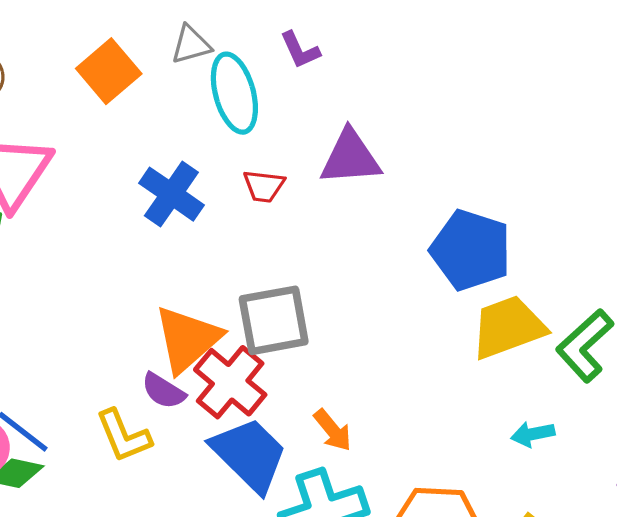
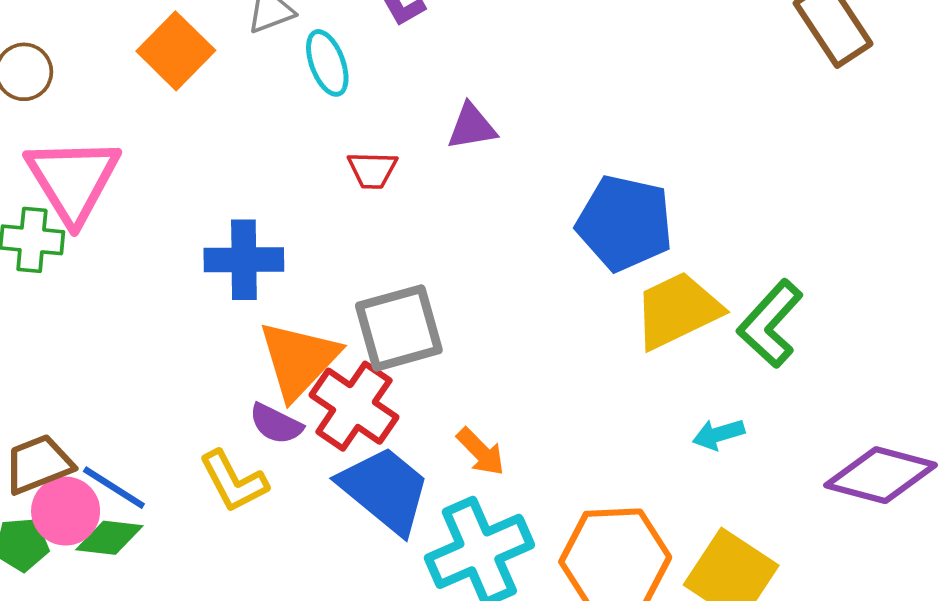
cyan ellipse: (234, 93) -> (327, 63), size x0.7
purple triangle: (350, 158) -> (472, 127), size x0.7
blue cross: (171, 194) -> (244, 260), moved, turned -30

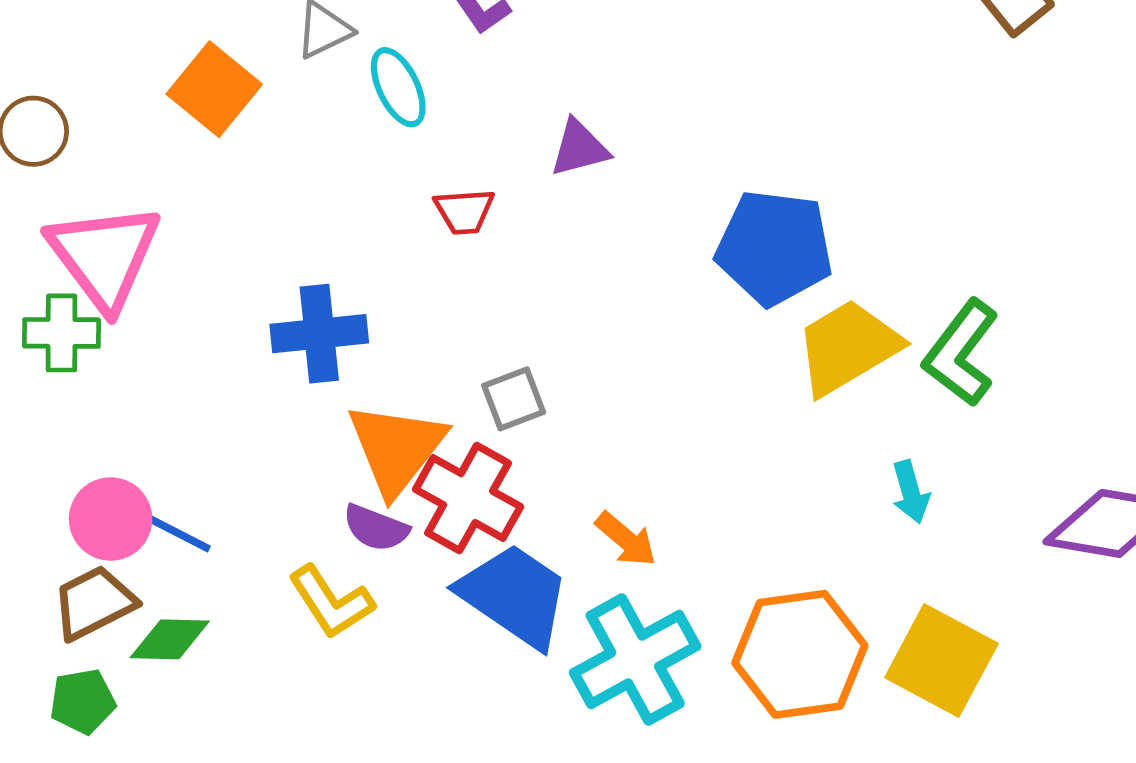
gray square: (399, 328) -> (514, 399), size x0.6
cyan arrow: (718, 434) -> (911, 492), turned -84
blue line: (114, 488) -> (172, 530), moved
pink circle: (66, 511) -> (111, 519), moved
green diamond: (109, 538) -> (170, 639), moved

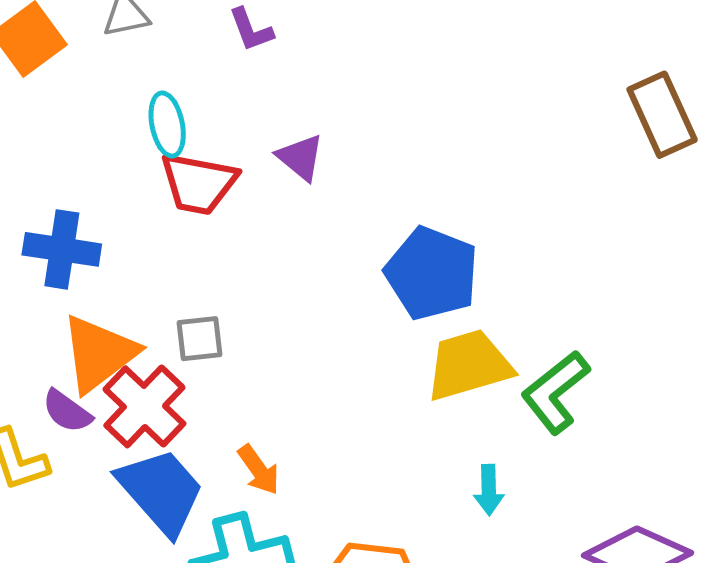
cyan ellipse: (398, 87) -> (167, 124), moved
purple triangle: (579, 148) -> (300, 157), turned 40
red trapezoid: (464, 211) -> (199, 183), size x1.6

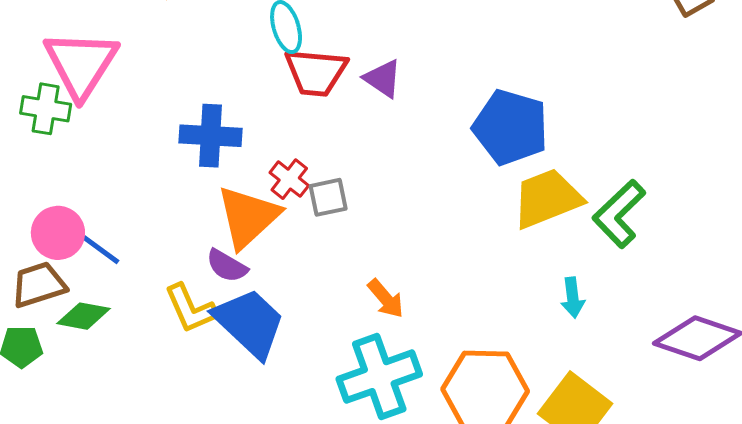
purple triangle: (300, 157) -> (383, 79), moved
red cross: (144, 406) -> (289, 179), moved, size x0.6
blue trapezoid: (161, 491) -> (250, 323), moved

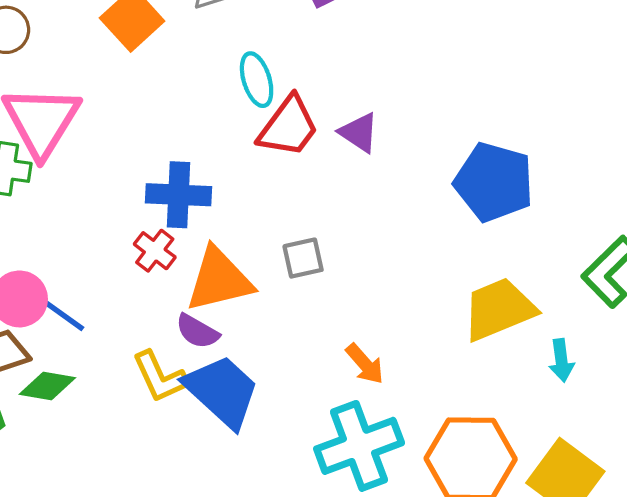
red trapezoid: (316, 72) -> (288, 127), turned -58
red cross: (289, 179) -> (155, 251), moved
yellow trapezoid: (547, 198) -> (499, 309), moved
orange triangle: (248, 217) -> (219, 280), turned 30

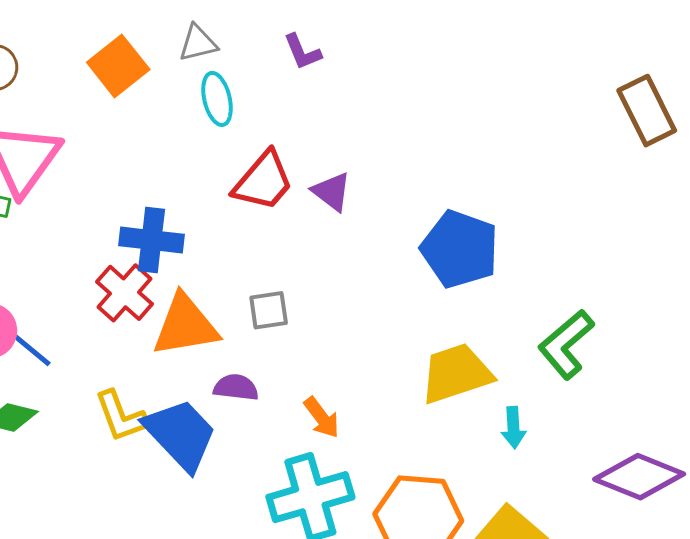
cyan ellipse: (257, 80) -> (217, 99), moved
red cross: (155, 251) -> (125, 293), size x1.4
purple semicircle: (197, 331) -> (236, 387), moved, turned 153

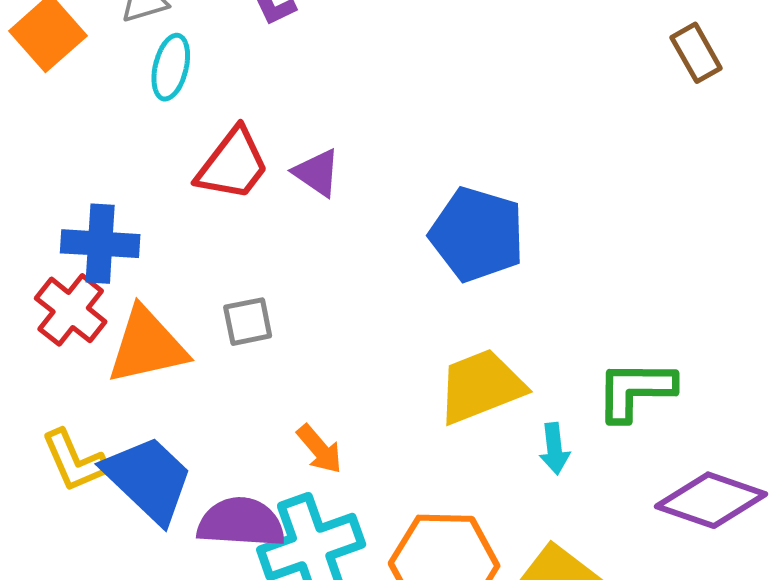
cyan ellipse: (217, 99) -> (171, 67), turned 30
brown rectangle: (647, 111) -> (696, 53), size x0.7
green L-shape: (566, 344) -> (635, 390), moved, turned 44
purple semicircle: (236, 387) -> (241, 523), moved, size x1.6

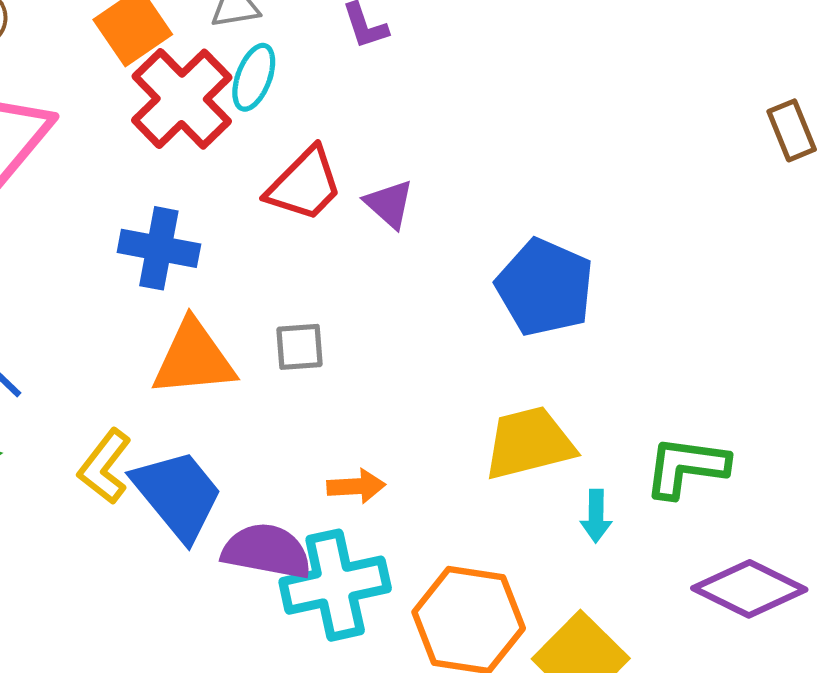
red cross: (71, 310) -> (182, 99), moved, size x1.4
orange arrow: (319, 449) -> (356, 486), turned -60
yellow L-shape: (74, 461) -> (105, 467), turned 54

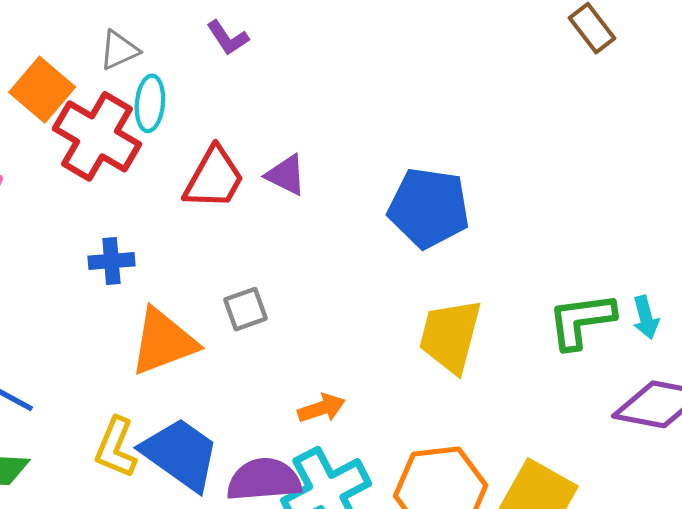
blue cross: (159, 248) -> (111, 261), size x0.7
yellow trapezoid: (529, 443) -> (450, 336), turned -46
cyan arrow: (596, 516) -> (646, 317), moved

